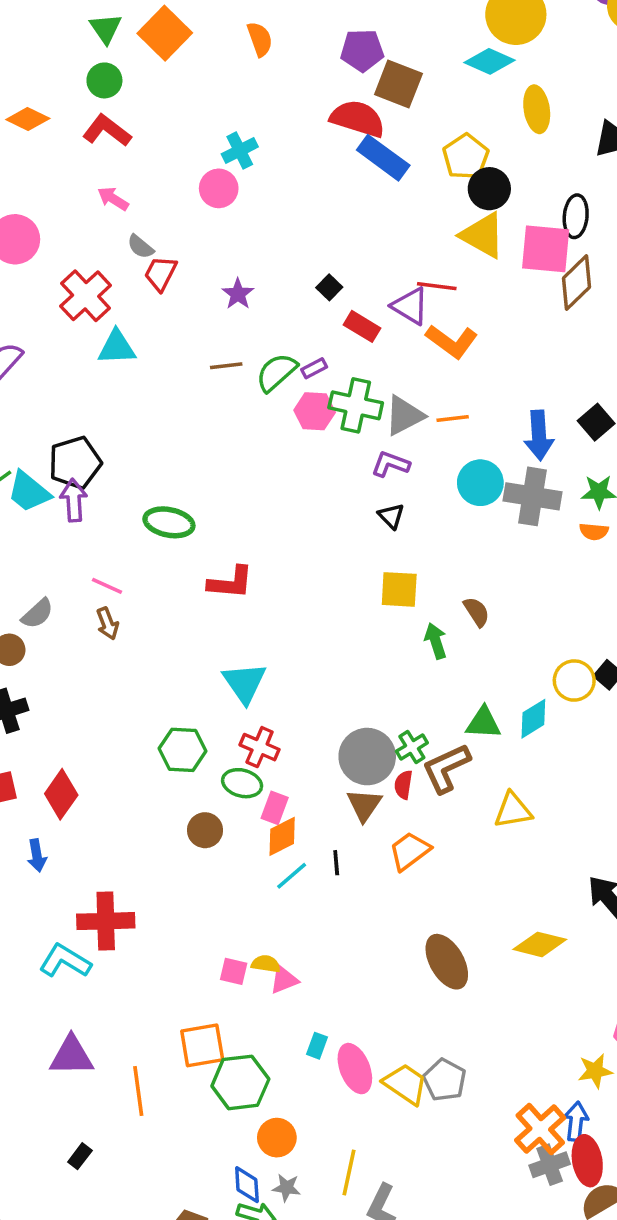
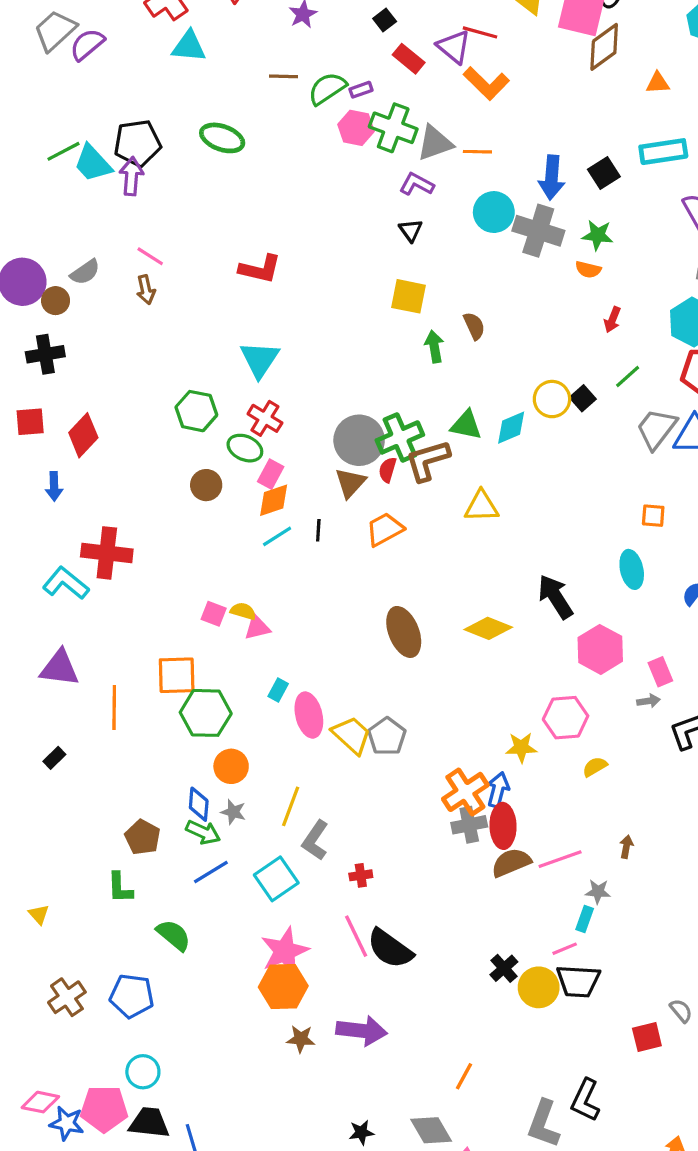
green ellipse: (169, 522) -> (222, 138), moved
green cross: (412, 747) -> (400, 437), size x1.6

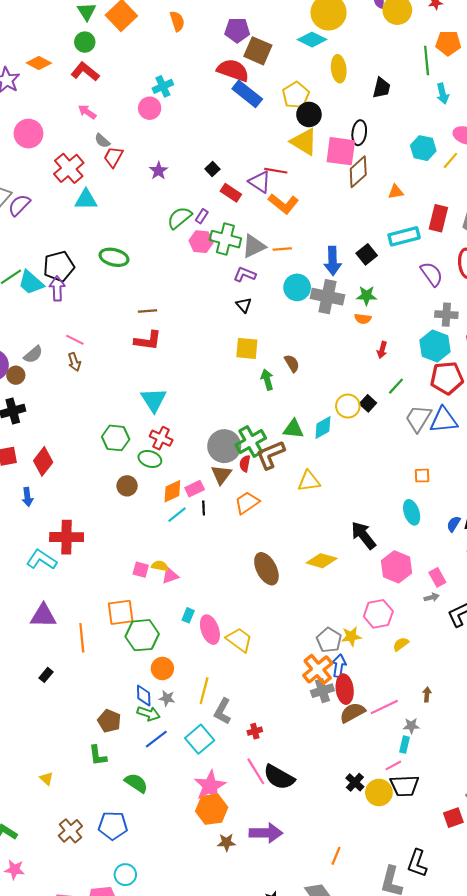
brown line: (283, 76) -> (147, 311), moved
purple rectangle: (361, 90) -> (202, 216), turned -32
pink rectangle: (271, 474) -> (195, 489), moved, turned 42
gray pentagon: (387, 736) -> (329, 640), moved

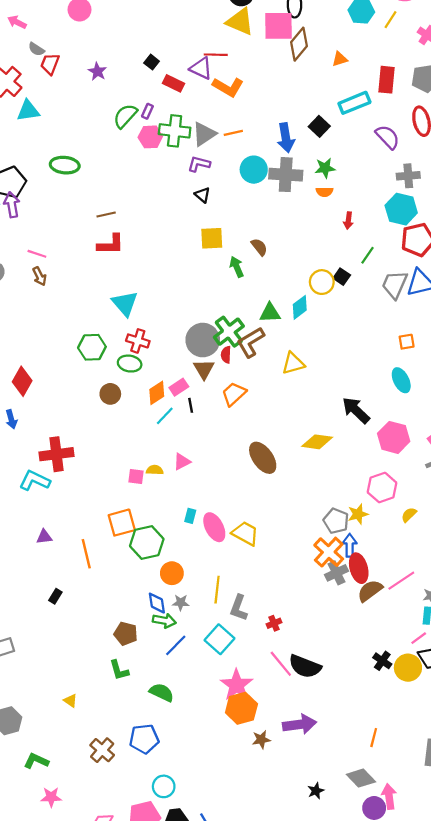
pink triangle: (170, 576) -> (182, 462), moved
purple triangle: (43, 616) -> (44, 537), size x0.6

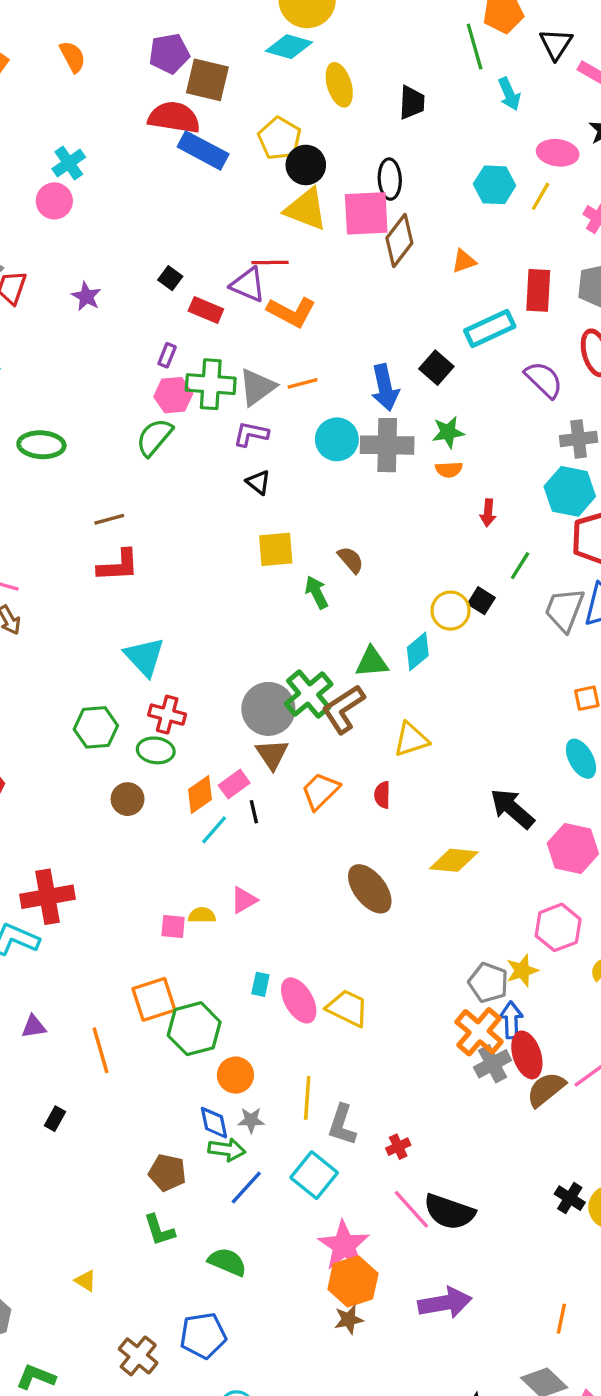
green semicircle: (125, 116) -> (154, 437), moved
red semicircle: (226, 355) -> (382, 795), moved
brown star: (261, 740) -> (349, 1320), moved

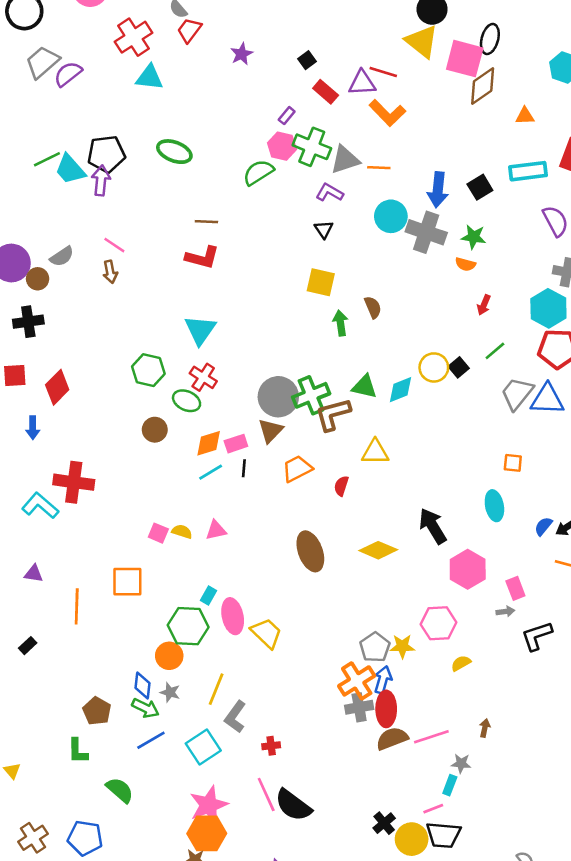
purple triangle: (248, 285) -> (362, 83), turned -44
green hexagon: (194, 1029) -> (188, 626), moved

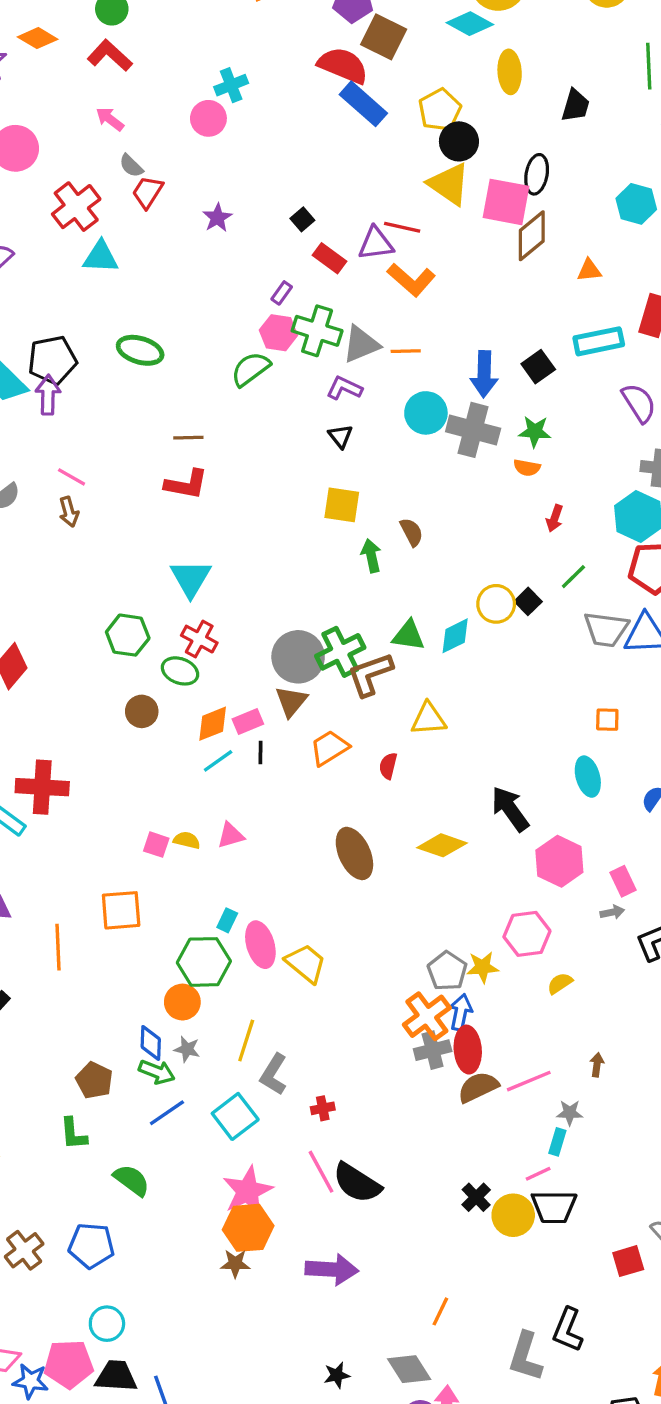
gray trapezoid: (517, 393) -> (606, 629), turned -117

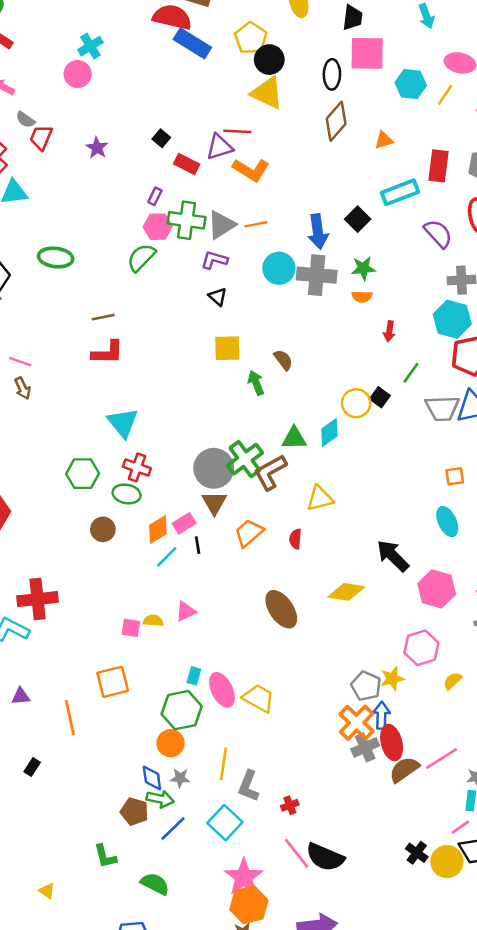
pink square: (506, 202) -> (367, 53), moved
brown pentagon: (94, 1080) -> (134, 811), moved

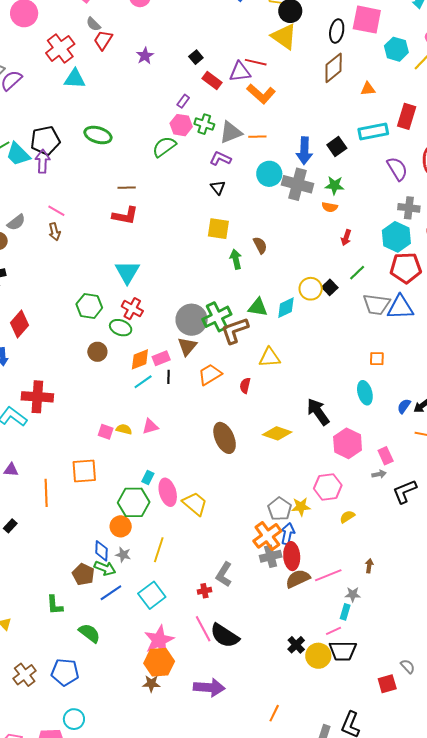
green cross: (186, 220) -> (204, 124), size x0.7
gray L-shape: (248, 786) -> (224, 574), moved

